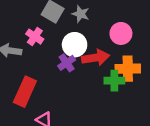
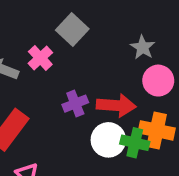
gray star: (81, 14) -> (143, 47), moved
white circle: (75, 45) -> (108, 140), moved

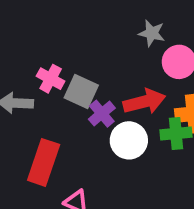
gray square: (72, 30) -> (81, 92), moved
white circle: (108, 140) -> (129, 140), moved

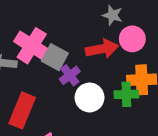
pink cross: (51, 79) -> (32, 46), size x1.6
red arrow: (144, 102) -> (102, 49), moved

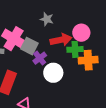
gray star: (113, 15) -> (47, 19), moved
green cross: (126, 94) -> (75, 49), moved

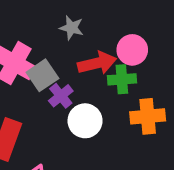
gray square: (29, 46) -> (42, 75), turned 30
orange cross: (88, 60) -> (148, 116), moved

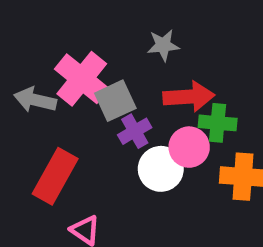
gray star: (72, 28) -> (163, 45), turned -30
pink circle: (132, 50) -> (189, 147), moved

